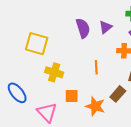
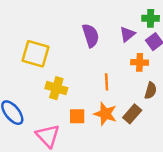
purple triangle: (106, 27) -> (127, 34), moved
orange star: (95, 106) -> (105, 114), moved

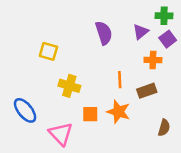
yellow square: (36, 54) -> (48, 51), size x0.7
brown semicircle: (151, 91) -> (164, 128), moved
brown rectangle: (132, 114) -> (147, 91), moved, turned 30

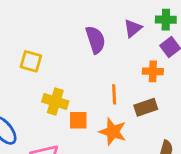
purple triangle: (141, 32) -> (133, 28), moved
orange square: (90, 114) -> (78, 120), moved

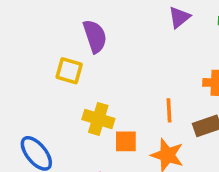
purple triangle: (133, 28) -> (179, 17), moved
purple semicircle: (95, 40) -> (95, 36), moved

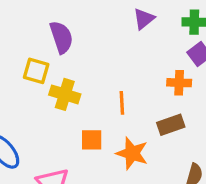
orange line: (169, 110) -> (122, 103), moved
yellow cross: (98, 119) -> (65, 94), moved

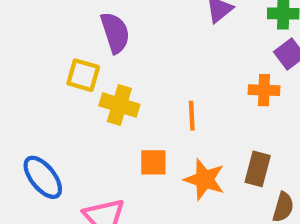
brown rectangle: (171, 125) -> (258, 169), moved, turned -56

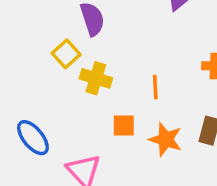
yellow square: (83, 75) -> (66, 54), turned 32

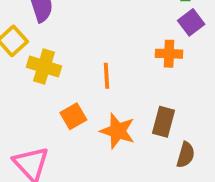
orange square: (124, 125) -> (73, 116), turned -30

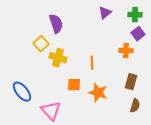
orange square: (73, 116) -> (74, 85), turned 32
brown rectangle: (164, 122) -> (131, 82), moved

